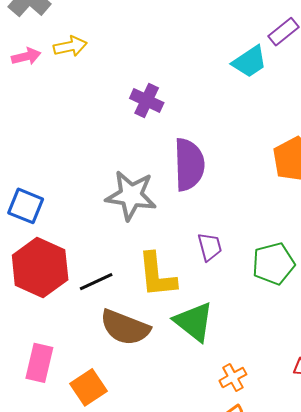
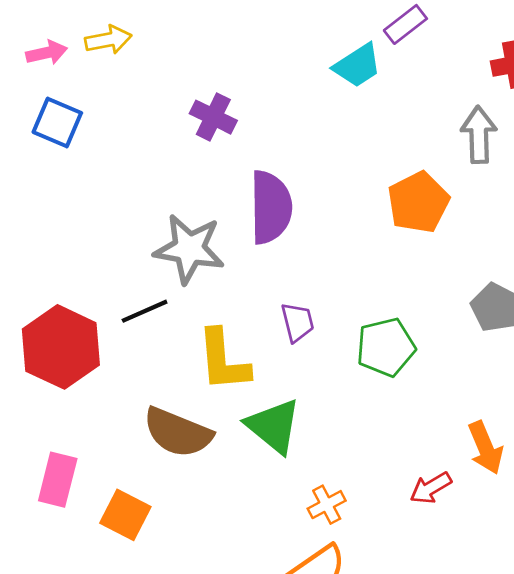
blue square: (26, 206) -> (57, 122), moved
black line: (96, 282) -> (145, 311), moved
orange square: (88, 387) -> (125, 515), turned -30

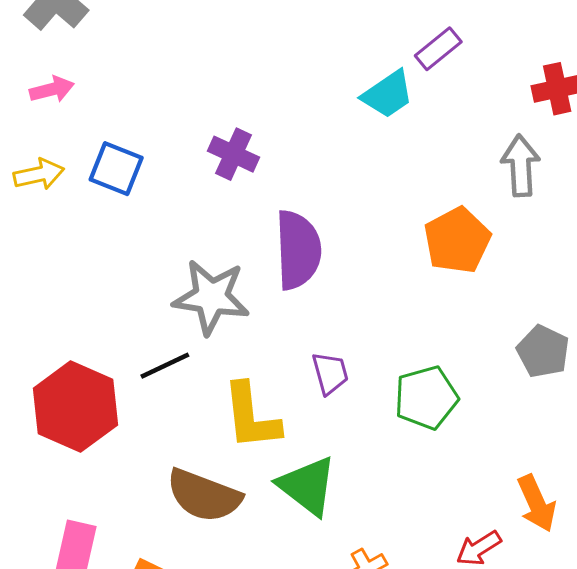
yellow arrow: (108, 40) -> (39, 174), moved
blue square: (57, 122) -> (116, 169), moved

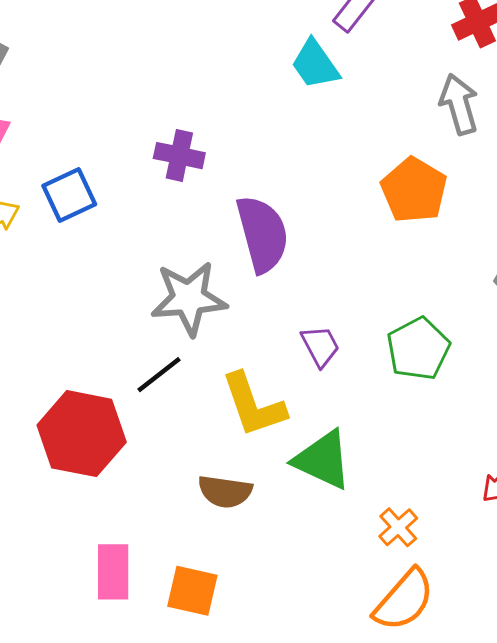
cyan trapezoid: (388, 94) -> (315, 64), turned 102
blue square: (116, 169) -> (69, 195), turned -34
brown semicircle: (204, 496) -> (225, 492), size x0.7

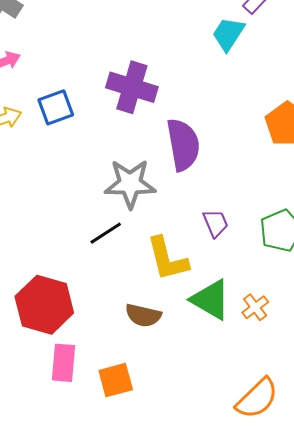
cyan trapezoid: (315, 64) -> (228, 34), turned 63
purple cross: (179, 156) -> (132, 87), size x1.5
red hexagon: (82, 434) -> (44, 305), moved
orange cross: (398, 527) -> (255, 307), moved
orange square: (192, 591) -> (116, 380), turned -33

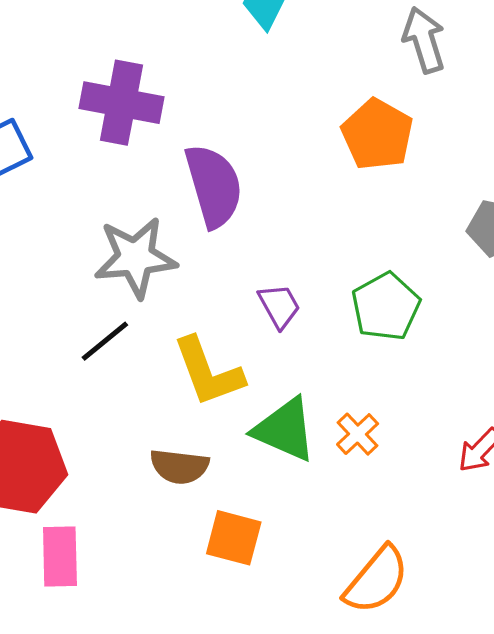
orange square: (116, 380) -> (234, 538), moved, turned 36

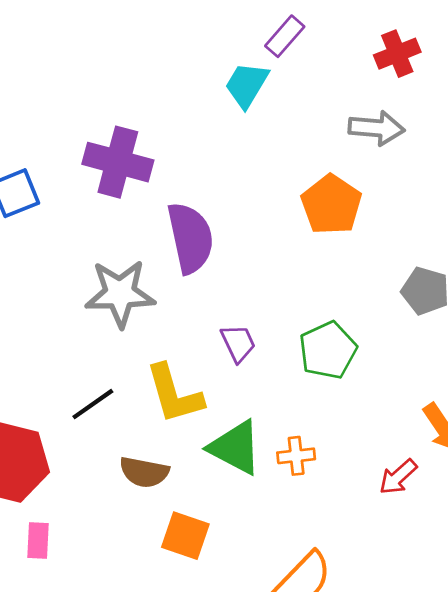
gray arrow: (424, 40) -> (376, 128), turned 108
black line: (105, 341) -> (93, 404), moved
orange cross: (358, 434) -> (296, 456), turned 33
pink rectangle: (60, 556) -> (38, 541), size x0.7

